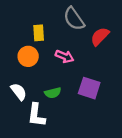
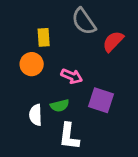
pink arrow: (65, 56) -> (72, 76), moved
white semicircle: (19, 92) -> (36, 115), moved, turned -144
white L-shape: (36, 115) -> (69, 136), moved

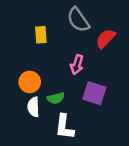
orange circle: (32, 64) -> (30, 82), moved
pink arrow: (72, 76) -> (77, 65), moved, turned 84

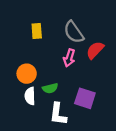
gray semicircle: (78, 20) -> (74, 32), moved
red semicircle: (106, 38) -> (95, 50), moved
purple square: (94, 93) -> (85, 98), moved

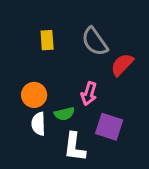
pink arrow: (69, 58) -> (89, 94), moved

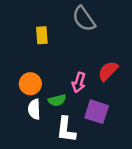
gray semicircle: (95, 42) -> (84, 19), moved
red semicircle: (122, 65) -> (108, 71), moved

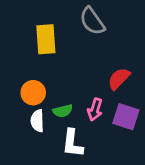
yellow rectangle: (42, 35) -> (46, 39), size x1.5
pink arrow: (79, 82) -> (95, 110), moved
purple square: (97, 112) -> (126, 117), moved

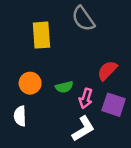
green semicircle: (63, 111) -> (64, 87), moved
white semicircle: (37, 121) -> (20, 116), moved
white L-shape: (72, 143) -> (83, 129), moved, turned -128

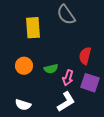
red semicircle: (107, 71) -> (85, 56), turned -30
white semicircle: (20, 116) -> (23, 105), moved, turned -70

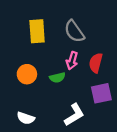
gray semicircle: (66, 15) -> (74, 31), moved
pink arrow: (68, 78) -> (72, 61), moved
purple square: (90, 83) -> (101, 93), turned -30

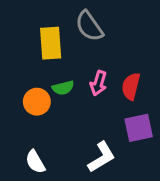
gray semicircle: (74, 31) -> (89, 26), moved
green semicircle: (57, 78) -> (63, 88), moved
white semicircle: (26, 118) -> (35, 162), turned 42

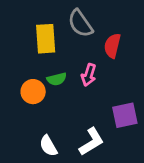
red semicircle: (131, 86) -> (112, 46), moved
white semicircle: (35, 162) -> (48, 146), moved

